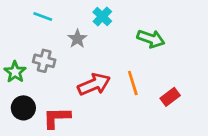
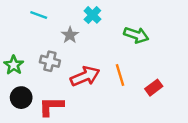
gray cross: (44, 61) -> (50, 61), moved

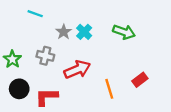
cyan cross: (92, 15) -> (84, 32), moved
orange line: (120, 75) -> (109, 89), moved

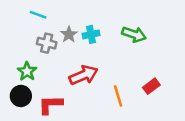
cyan cross: (84, 32) -> (91, 34), turned 35
gray cross: (45, 56) -> (47, 43), moved
green star: (12, 59) -> (27, 71), moved

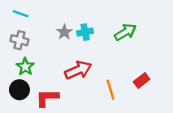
cyan line: (38, 15) -> (21, 14), moved
green arrow: (134, 34) -> (125, 32), turned -50
gray cross: (47, 43) -> (19, 40), moved

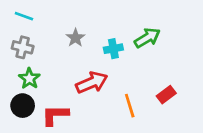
cyan cross: (85, 32) -> (113, 49), moved

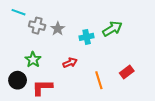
gray cross: (23, 47) -> (37, 26), moved
green star: (29, 78) -> (33, 60), moved
red arrow: (92, 83) -> (70, 63), size x0.6

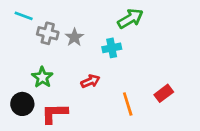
green arrow: (112, 29) -> (130, 19), moved

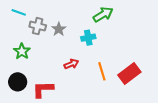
green star: (42, 77) -> (22, 51), moved
red rectangle: (164, 93) -> (129, 73), size x1.5
orange line: (128, 104) -> (102, 71), moved

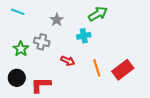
gray cross: (38, 26) -> (42, 42), moved
gray star: (59, 29) -> (57, 20), moved
red arrow: (71, 64) -> (68, 61), turned 48

